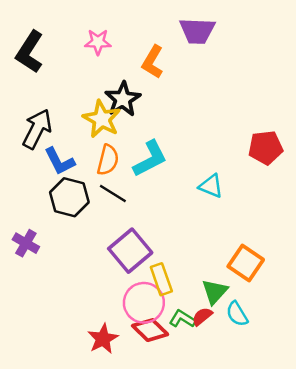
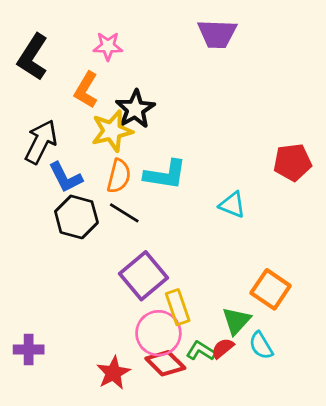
orange L-shape: (153, 62) -> (86, 90), moved
yellow star: (102, 119) -> (112, 131), turned 30
cyan L-shape: (150, 159) -> (165, 175), turned 36
purple cross: (26, 243) -> (29, 350), moved, turned -30

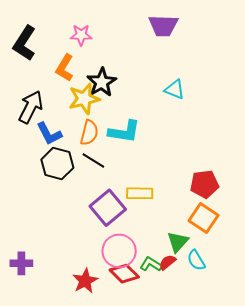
red pentagon: (292, 162) -> (204, 184), moved
cyan triangle: (232, 205) -> (175, 89), moved
yellow rectangle: (178, 307) -> (140, 193), moved, turned -70

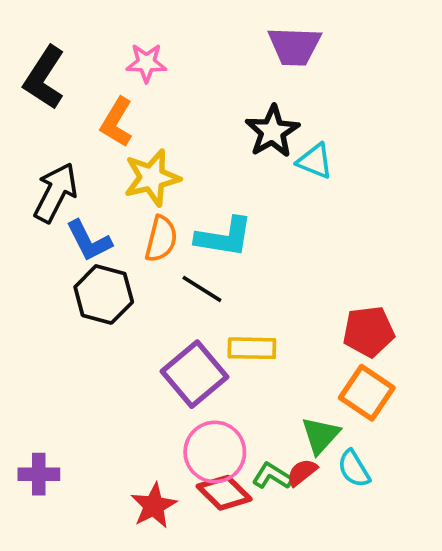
black star: (102, 82) -> (272, 131), moved
black line: (93, 160) -> (202, 289), moved

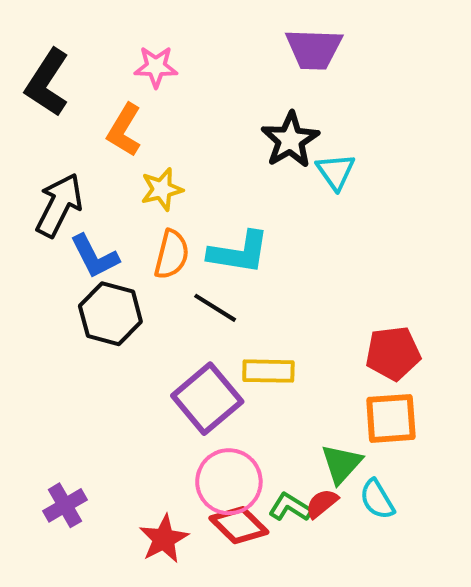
cyan triangle: (315, 161) -> (336, 171), turned 33
yellow star: (152, 178) -> (162, 189), size x0.7
orange square: (367, 393) -> (391, 418), turned -38
purple cross: (39, 474) -> (65, 505), moved, turned -30

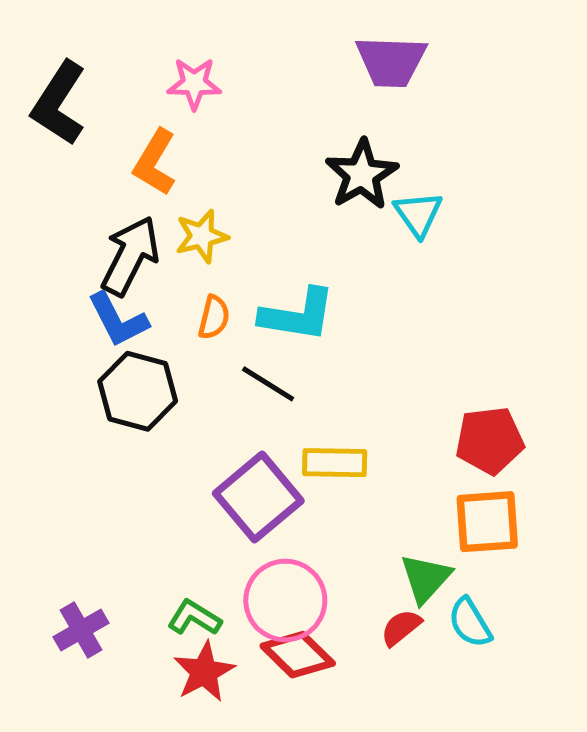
black arrow: (59, 205) -> (130, 256), moved
orange semicircle: (172, 254) -> (214, 317), size x0.7
green L-shape: (290, 507) -> (194, 618), moved

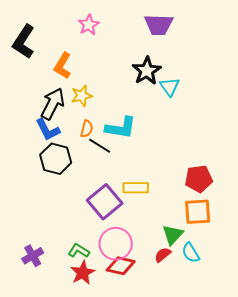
pink star: (194, 83) -> (89, 25), moved, turned -30
black line: (268, 384) -> (100, 146), moved
red diamond: (298, 655) -> (121, 266), turned -32

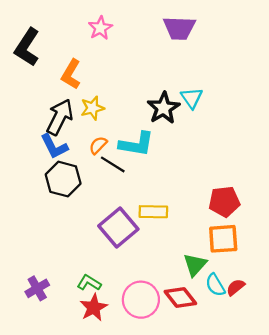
black star: (147, 71) -> (163, 108), moved
orange semicircle: (87, 129) -> (98, 145), turned -150
pink circle: (116, 244) -> (141, 300), moved
red semicircle: (163, 255) -> (236, 287), moved
red diamond: (121, 266) -> (180, 297), moved, turned 40

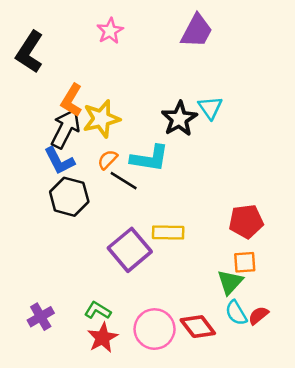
purple trapezoid: (179, 28) -> (197, 31), turned -64
orange L-shape: (71, 74) -> (72, 100), moved
yellow star: (92, 108) -> (101, 119), size x1.4
orange square: (223, 239) -> (245, 262), size x0.7
green triangle: (195, 265) -> (230, 282), moved

